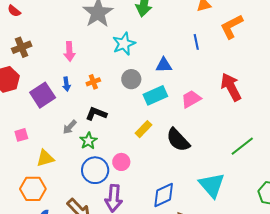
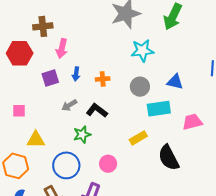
pink arrow: (69, 51) -> (62, 48), moved
purple square: (43, 95) -> (50, 78), size x0.7
gray arrow: (70, 127) -> (69, 105), moved
blue circle: (95, 170) -> (66, 165), moved

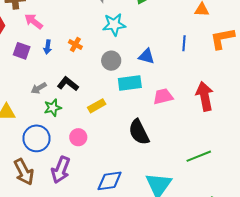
pink arrow: (62, 48) -> (34, 21), turned 114
purple square: (50, 78) -> (22, 51), turned 36
orange cross: (103, 79) -> (75, 45), moved, turned 32
gray arrow: (69, 105) -> (39, 88), moved
yellow rectangle: (138, 138) -> (97, 106), moved

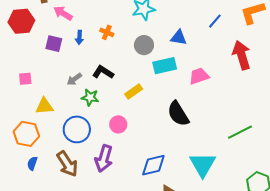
blue line: (184, 43) -> (215, 21), turned 42
red arrow: (205, 96) -> (242, 55), moved
green star: (53, 108) -> (90, 97), turned 30

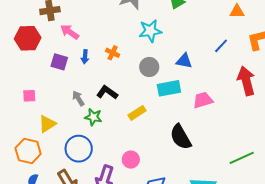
gray arrow: (74, 79) -> (78, 98), turned 91
yellow triangle: (44, 106) -> (47, 124), turned -30
pink circle: (118, 124) -> (131, 160), moved

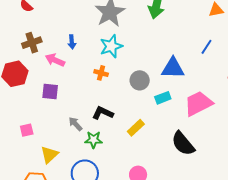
cyan star: (150, 31) -> (111, 46), moved
blue arrow: (85, 57) -> (72, 42), moved
blue triangle: (184, 61) -> (173, 68), size x1.4
cyan rectangle: (169, 88) -> (163, 98), size x0.7
pink trapezoid: (203, 100) -> (198, 103), size x1.4

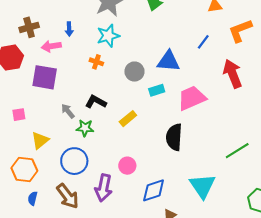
pink arrow: (55, 60) -> (51, 46), turned -36
purple square: (50, 91) -> (45, 77), size x1.5
black semicircle: (183, 144) -> (174, 137), turned 40

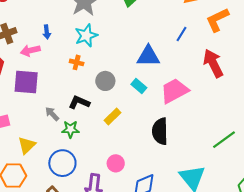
gray circle: (134, 72) -> (105, 81), moved
cyan rectangle: (157, 90) -> (139, 86), turned 63

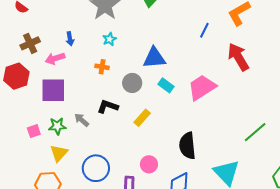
cyan star: (86, 35) -> (110, 39), size x0.6
blue triangle: (148, 56) -> (154, 58), moved
green star: (70, 129) -> (57, 126), moved
black semicircle: (160, 131) -> (187, 146), moved

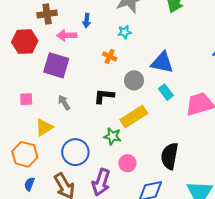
black L-shape: (108, 106) -> (104, 96), turned -30
yellow rectangle: (142, 118) -> (134, 117), size x1.5
gray arrow: (82, 120) -> (64, 102), moved
green star: (57, 126) -> (112, 136), moved

